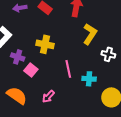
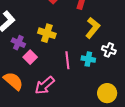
cyan cross: (89, 79) -> (88, 59), moved
pink arrow: (48, 97) -> (45, 85), size x1.5

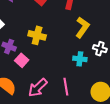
pink line: (67, 60) -> (66, 87), moved

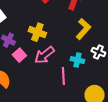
pink line: (66, 87) -> (63, 76), moved
pink arrow: (38, 88) -> (44, 55), moved

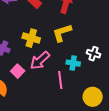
yellow L-shape: (83, 29) -> (62, 33), moved, turned -145
pink square: (19, 55) -> (18, 71), moved

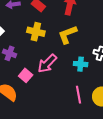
yellow cross: (31, 38) -> (36, 32), moved
pink line: (60, 80) -> (79, 95), moved

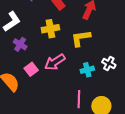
yellow cross: (36, 32) -> (50, 29), turned -36
cyan cross: (81, 64) -> (87, 70), turned -32

